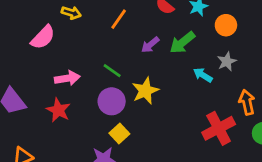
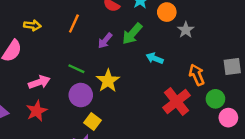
gray star: (227, 61) -> (186, 30), moved
red star: (58, 110) -> (37, 111), turned 30

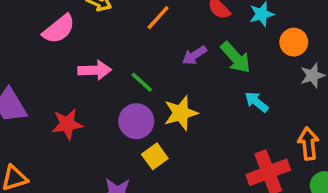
green arrow: (132, 34) -> (236, 57), turned -100
pink arrow: (39, 82) -> (95, 70), moved
yellow square: (92, 121) -> (155, 156), moved

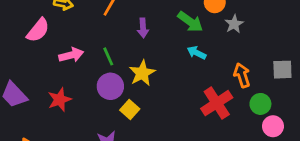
purple arrow: (194, 55) -> (143, 28), turned -48
green arrow: (236, 57) -> (190, 22), moved
green line: (142, 82) -> (108, 56), turned 36

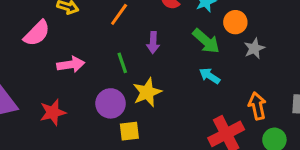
green line: (108, 56) -> (122, 63), moved
yellow square: (130, 109) -> (129, 131), turned 36

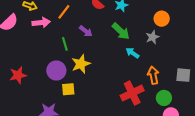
orange circle: (235, 22) -> (162, 19), moved
purple arrow: (153, 43) -> (86, 31), turned -56
pink arrow: (71, 64) -> (41, 23), moved
cyan arrow: (210, 76) -> (133, 53), moved

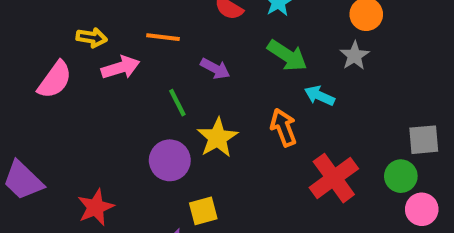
orange line: (64, 12) -> (163, 37), turned 70
red star: (18, 75) -> (96, 207), moved
orange arrow: (153, 75) -> (283, 127), moved
gray square: (183, 75) -> (424, 140), moved
yellow square: (68, 89) -> (203, 211), moved

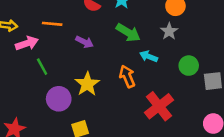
green line: (177, 103) -> (42, 67), moved
green circle: (401, 176) -> (189, 66), moved

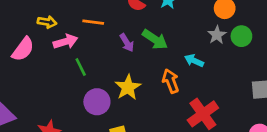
green arrow: (128, 33) -> (155, 39), moved
purple arrow: (85, 42) -> (127, 43), turned 30
green circle: (189, 66) -> (241, 36), moved

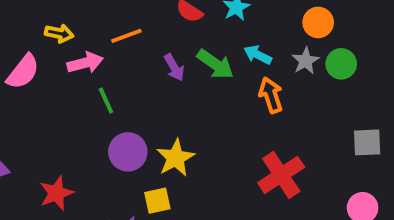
orange line: (93, 22) -> (126, 36), turned -30
cyan arrow: (194, 61) -> (258, 55), moved
orange arrow: (171, 81) -> (271, 95), moved
yellow star: (128, 87) -> (176, 158), moved

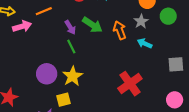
cyan arrow: (258, 55) -> (145, 43), moved
green circle: (341, 64) -> (168, 16), moved
orange arrow: (271, 95) -> (120, 30), moved
green line: (106, 100) -> (71, 46), moved

